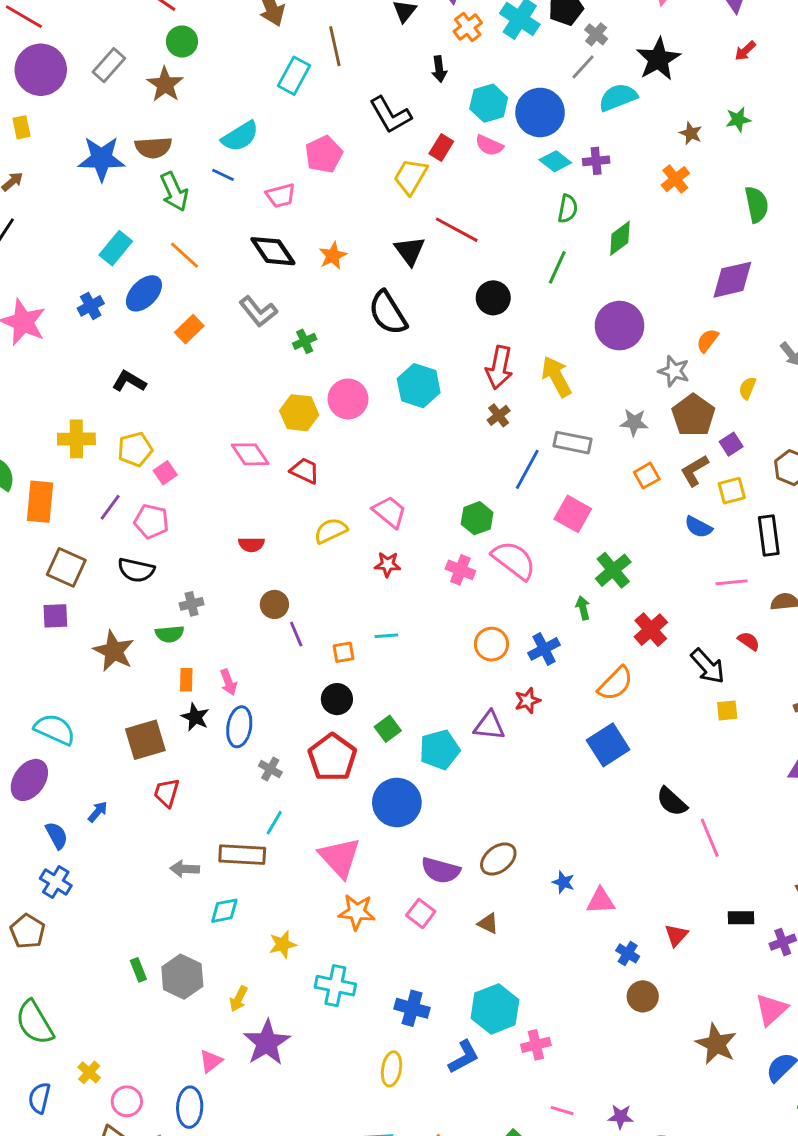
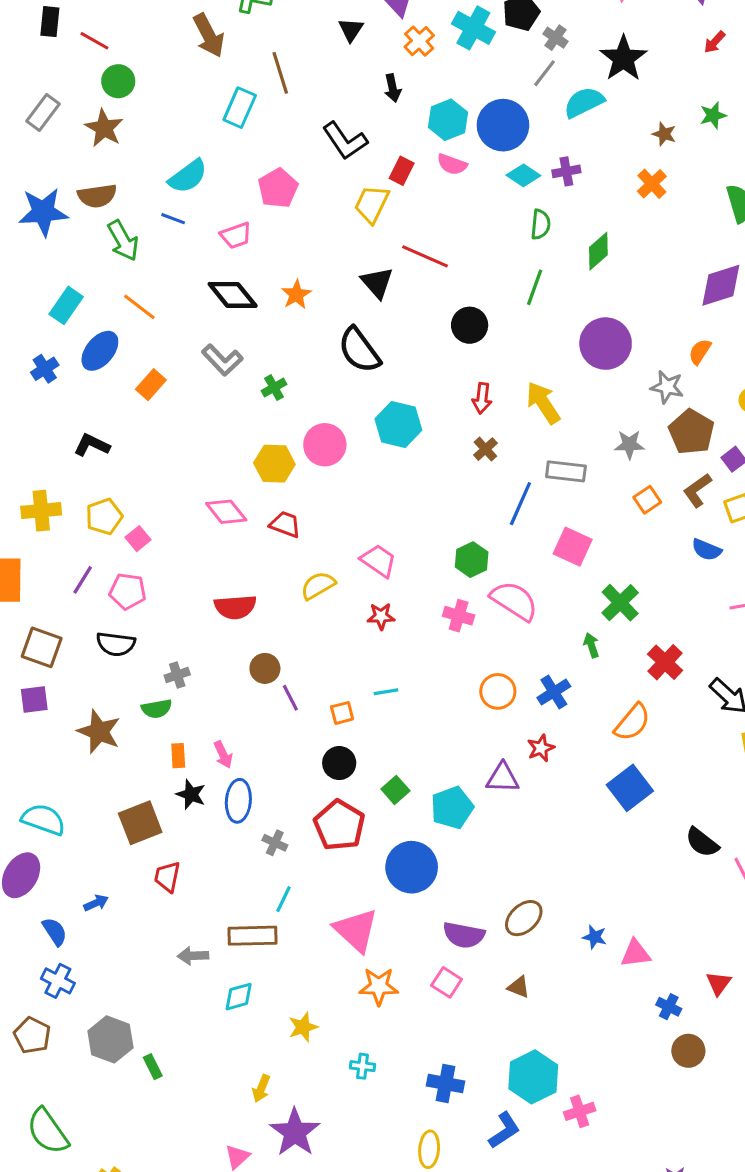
red arrow: (499, 367) -> (482, 398), size x0.7
red semicircle: (251, 544) -> (235, 607), size x1.5
blue arrow: (98, 812) -> (96, 903), turned 30
gray hexagon: (182, 977) -> (110, 1039), moved
cyan cross: (335, 986) -> (362, 1066), size x0.6

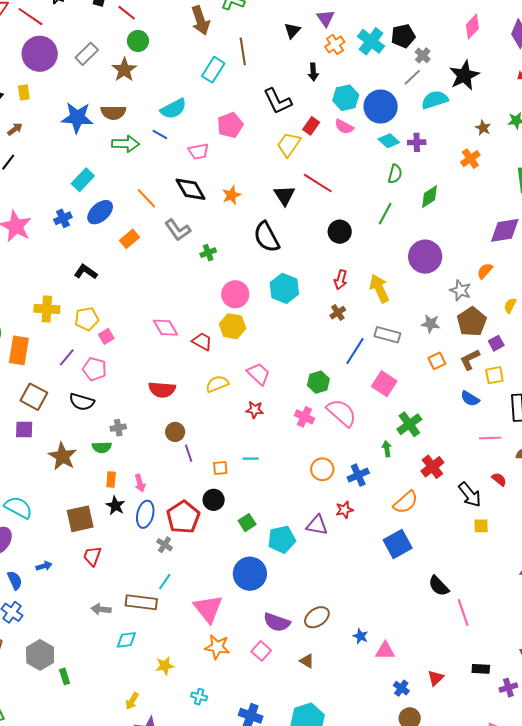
green arrow: (123, 241) -> (126, 144), turned -68
orange line: (139, 307) -> (146, 198), moved
yellow hexagon: (274, 464) -> (233, 326), moved
red pentagon: (339, 825) -> (183, 517), moved

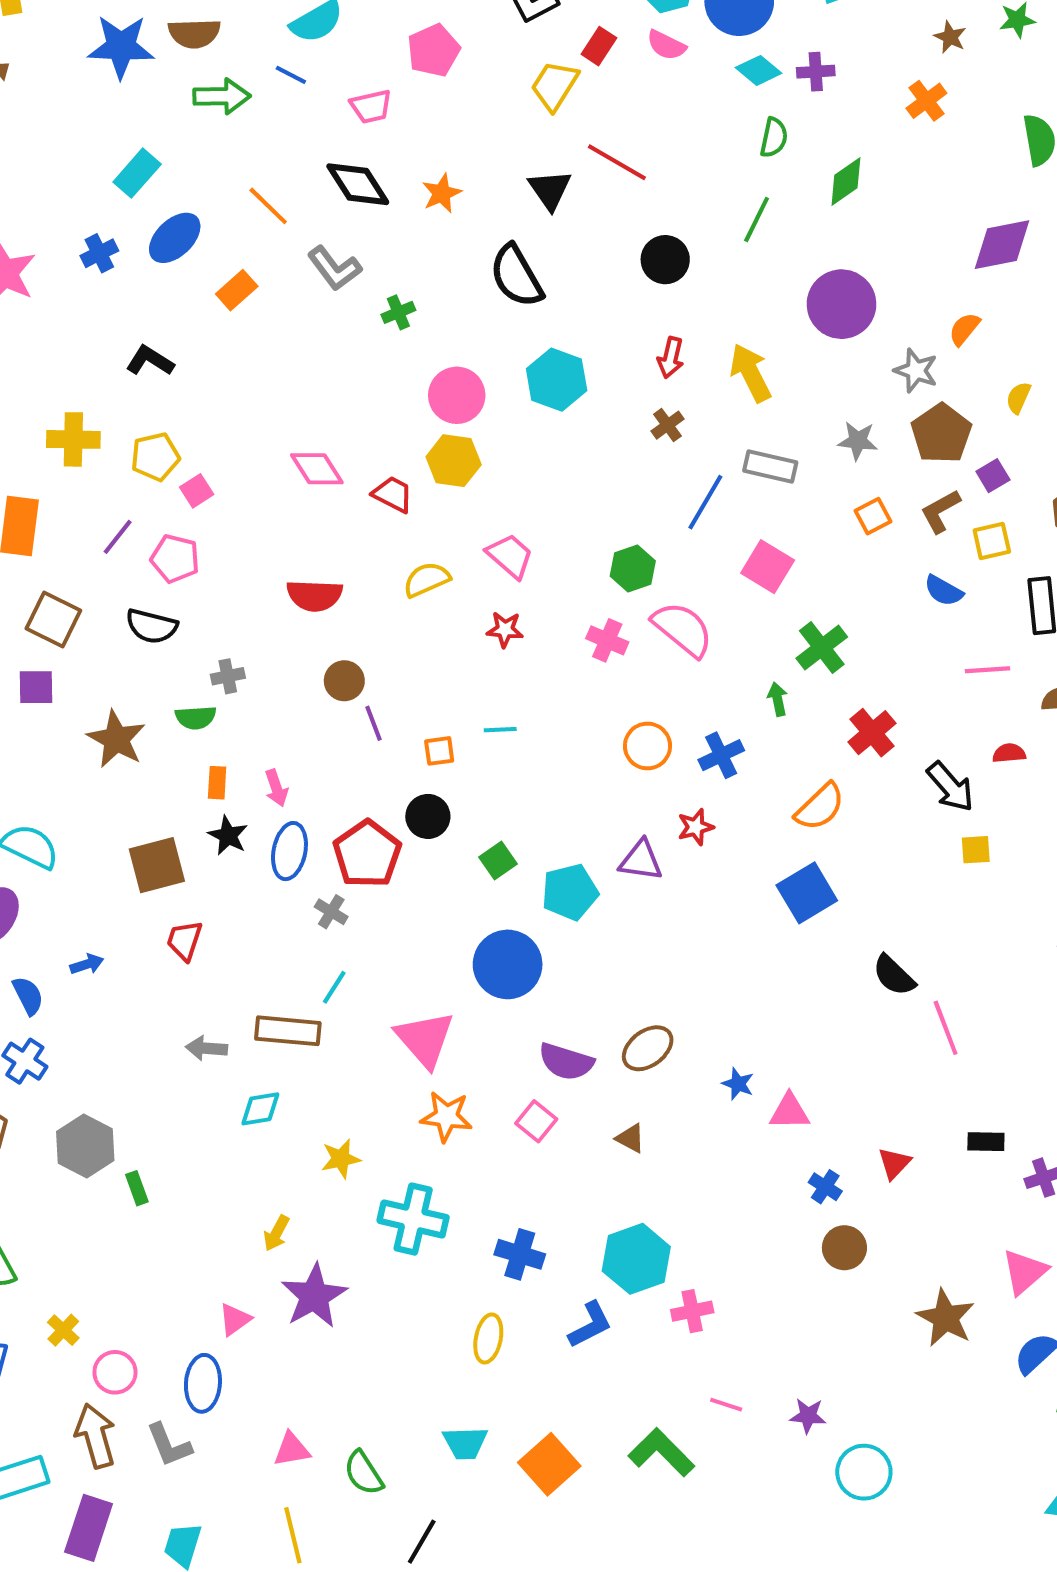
red semicircle: (499, 479) -> (1009, 753), turned -42
cyan cross: (199, 697) -> (413, 1219), size x2.0

